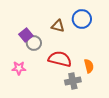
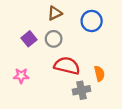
brown triangle: (58, 26) -> (55, 13), moved, turned -40
gray circle: (34, 43) -> (54, 39), moved

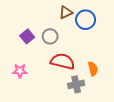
brown triangle: (55, 13) -> (66, 12), moved

